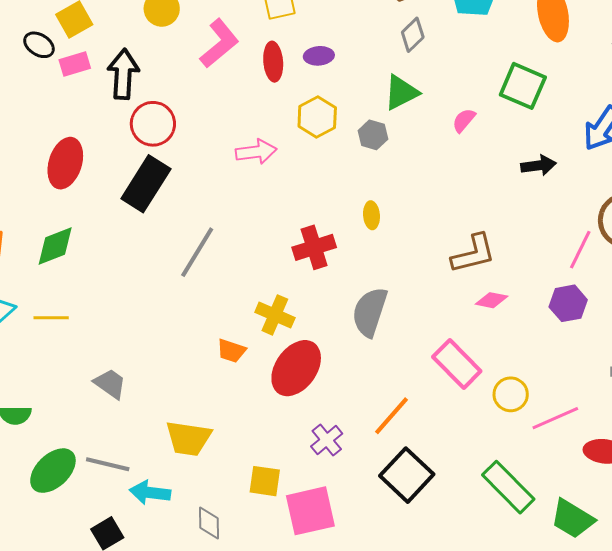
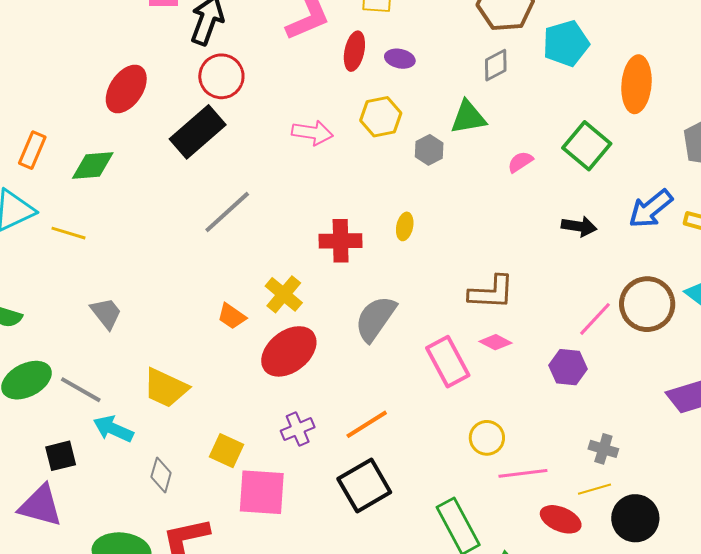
pink rectangle: (457, 364) -> (448, 362), moved

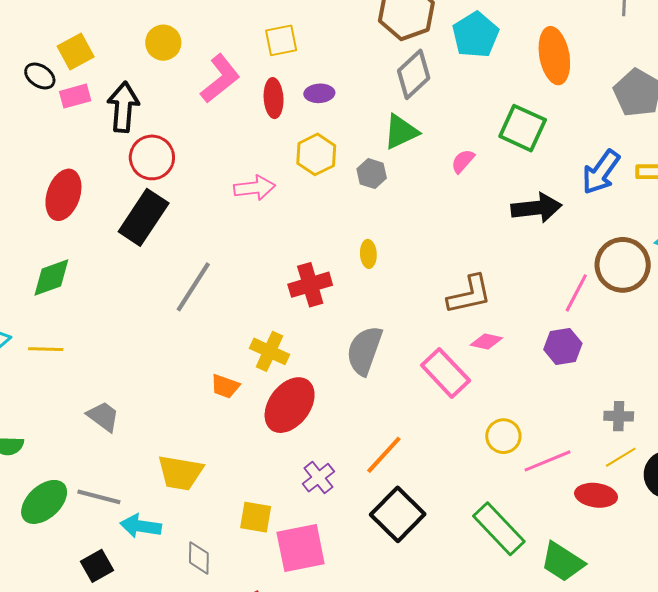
gray diamond: (496, 65) -> (414, 74), size x1.4
black arrow: (579, 226) -> (536, 208), size x1.4

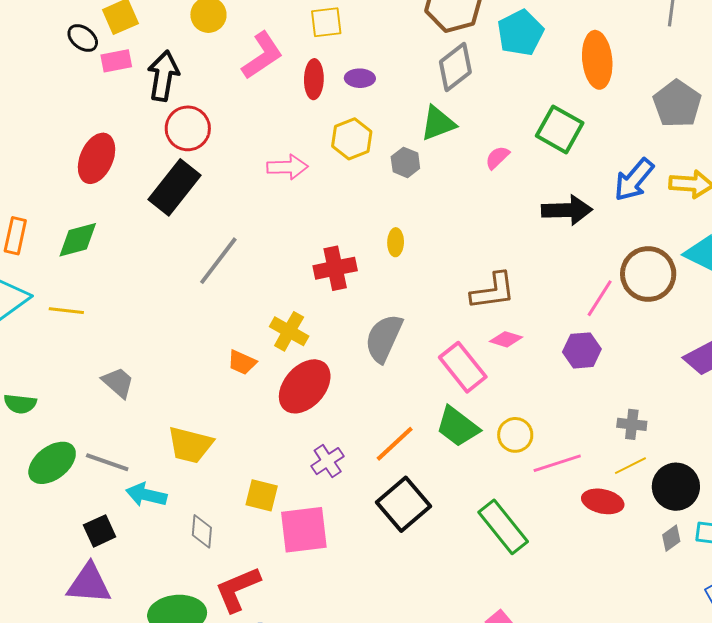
green trapezoid: (562, 562) -> (458, 427), moved

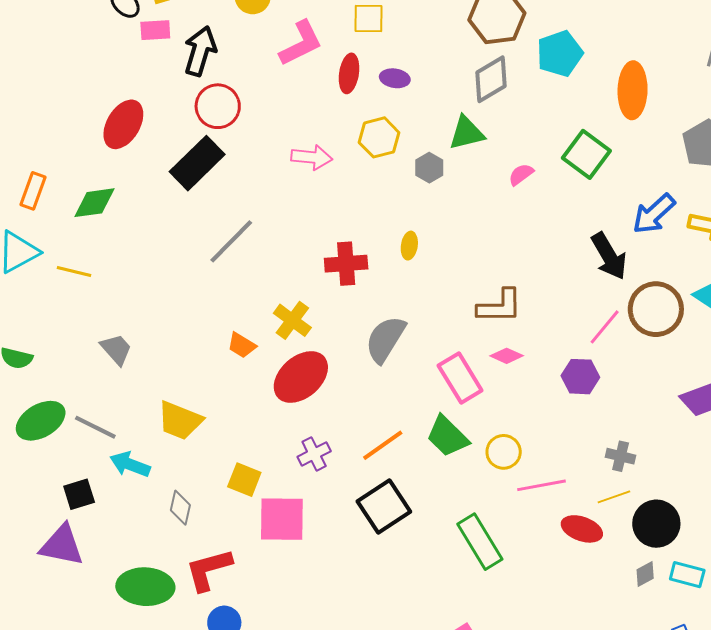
black arrow: (567, 210) -> (609, 256), moved, turned 54

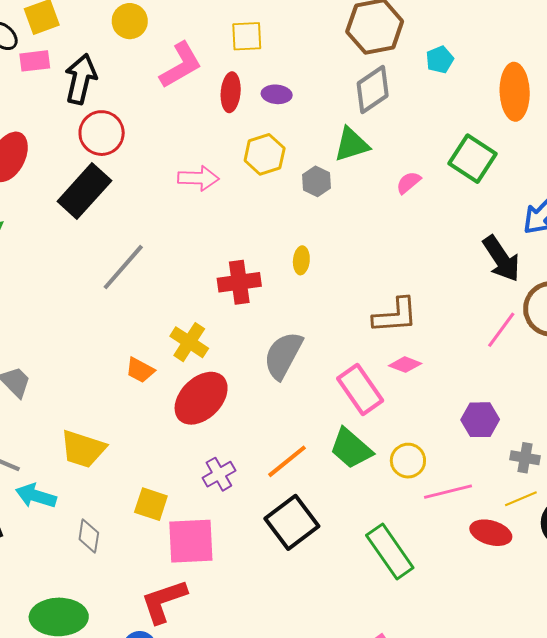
cyan pentagon: (560, 54) -> (440, 60), size x0.6
purple hexagon: (580, 377) -> (480, 420), moved
red L-shape: (209, 570) -> (164, 601), moved

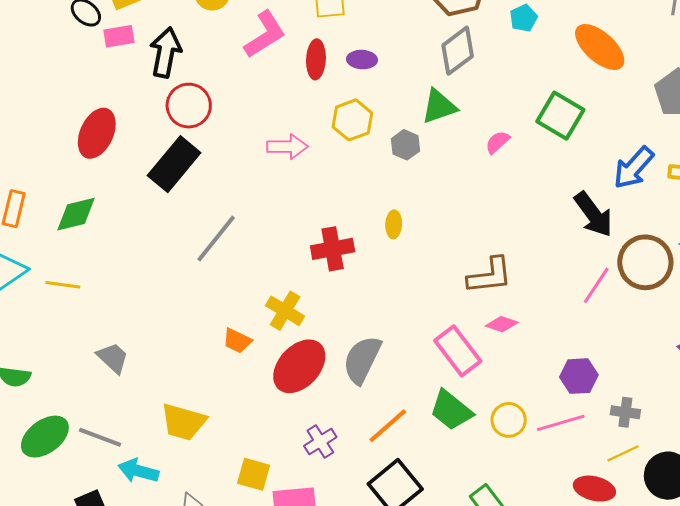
orange ellipse: (515, 92) -> (600, 47), turned -44
gray semicircle: (283, 355) -> (362, 360), moved
pink line: (448, 492) -> (561, 423), moved

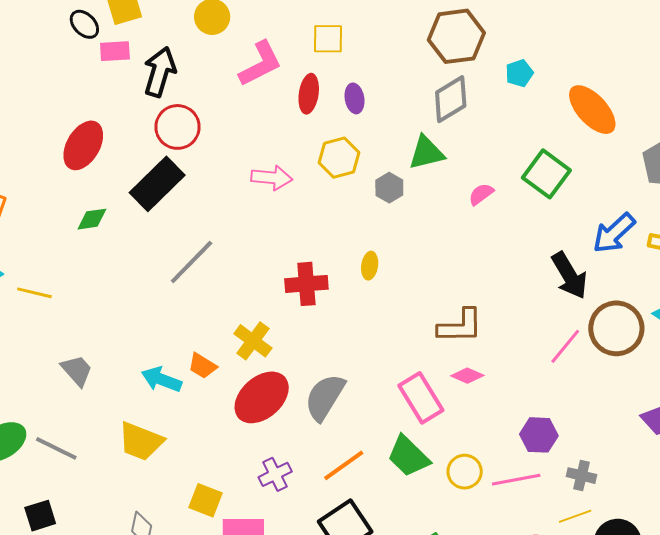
purple ellipse: (362, 60) -> (355, 98), turned 72
green diamond: (76, 214) -> (92, 219), moved, size x0.7
cyan arrow: (138, 471) -> (162, 379), moved

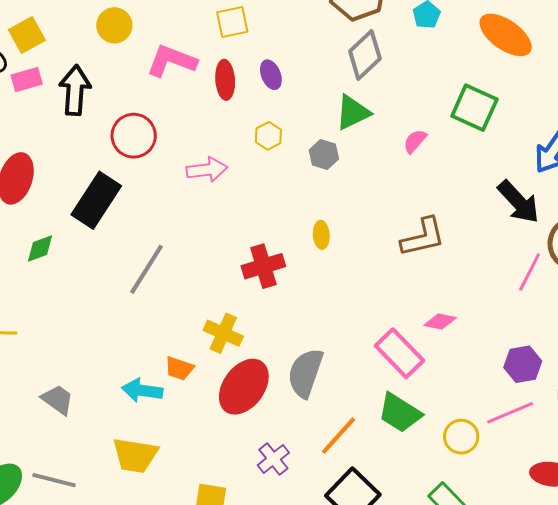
pink L-shape: (260, 64) -> (172, 61), turned -120
red circle: (178, 127) -> (134, 136), moved
yellow hexagon: (339, 158) -> (268, 136), size x0.7
brown L-shape: (460, 326) -> (423, 237), moved
yellow circle: (465, 472) -> (461, 437), moved

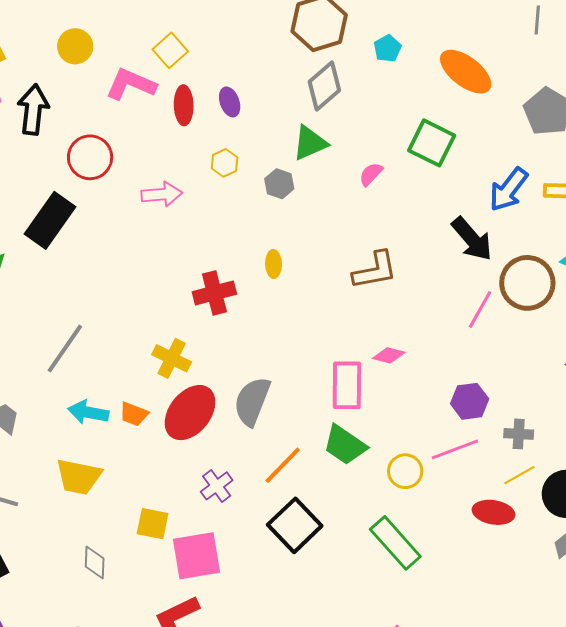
yellow square: (232, 22) -> (170, 50), moved, turned -32
gray line: (146, 269) -> (65, 349), moved
pink rectangle: (400, 353) -> (347, 385), turned 42
orange trapezoid: (179, 368) -> (134, 414), moved

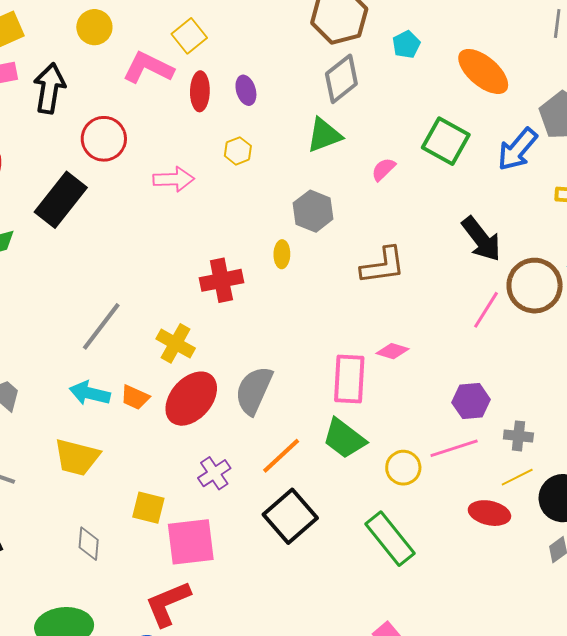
gray hexagon: (279, 184) -> (313, 211), moved, size x1.4
blue arrow: (508, 189) -> (517, 149), moved
gray line: (65, 349) -> (101, 326), moved

